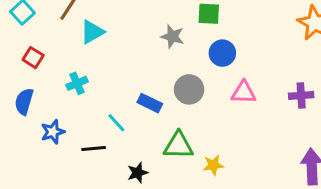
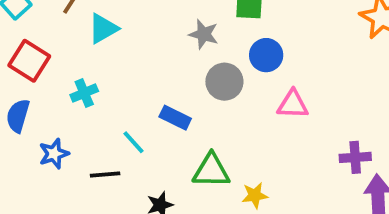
red square: (33, 58) -> (29, 61), size x1.5
gray circle: (189, 89) -> (224, 82), moved
purple cross: (301, 95) -> (355, 157), moved

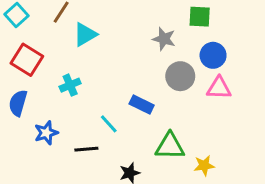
pink triangle: (293, 104) -> (219, 88), moved

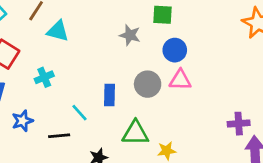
cyan triangle: (85, 34) -> (58, 31), turned 45
gray circle: (180, 76) -> (148, 84), moved
blue rectangle: (142, 104) -> (109, 95), turned 65

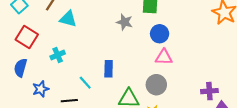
gray circle: (148, 84) -> (156, 85), moved

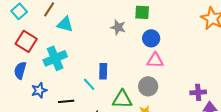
cyan cross: (58, 55) -> (55, 58), size x1.6
cyan line: (85, 83) -> (89, 84), moved

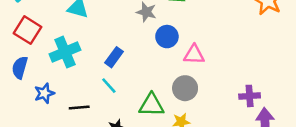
blue circle: (151, 38) -> (167, 37), moved
blue rectangle: (103, 71) -> (114, 57), moved, turned 35

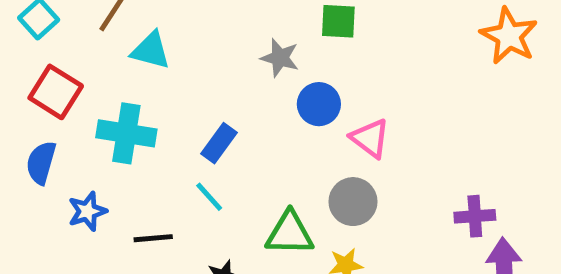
cyan cross: (65, 52) -> (126, 133), turned 32
pink triangle: (194, 55) -> (370, 138), turned 35

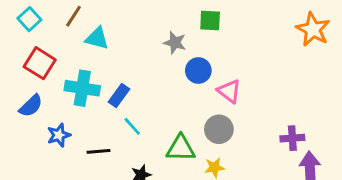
blue rectangle: (219, 143) -> (119, 95), moved
blue semicircle: (41, 163) -> (31, 106), turned -150

